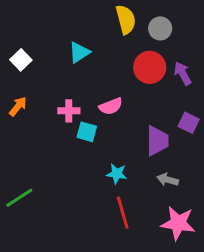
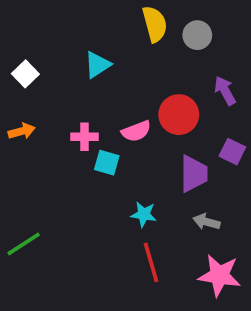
red circle: (150, 67) -> (179, 115), moved
orange arrow: (18, 106) -> (22, 131), turned 36

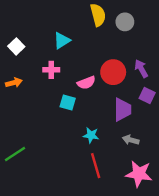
purple arrow: (225, 91) -> (141, 69), moved
pink cross: (85, 137) -> (51, 70), moved

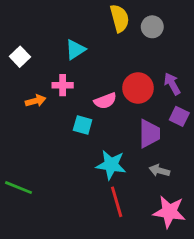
orange arrow: (14, 83) -> (36, 101), moved
cyan star: (91, 135) -> (111, 165), size x1.5
green line: (15, 154) -> (18, 188), turned 55

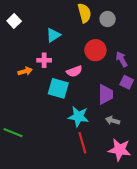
white square: (20, 57) -> (14, 21), moved
red circle: (138, 88) -> (95, 50), moved
cyan square: (83, 125) -> (58, 88), size x1.5

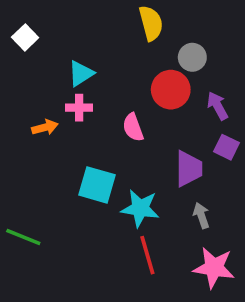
gray circle: (108, 19) -> (192, 57), moved
cyan triangle: (53, 35) -> (81, 73), moved
pink semicircle: (74, 71) -> (133, 127), turned 91
cyan square: (58, 88) -> (97, 185), moved
gray arrow: (113, 121) -> (201, 215), turned 56

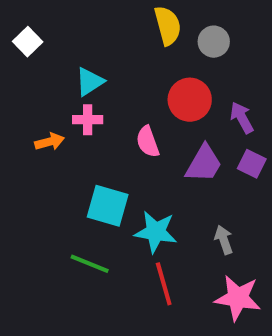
gray circle: (192, 57) -> (214, 42), moved
purple trapezoid: (189, 169) -> (204, 164), moved, turned 30
green line: (23, 237) -> (90, 264), moved

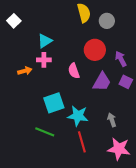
cyan square: (108, 206) -> (54, 103), turned -35

